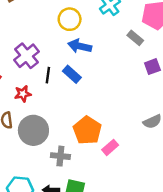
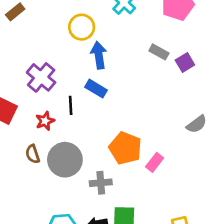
gray rectangle: (135, 38) -> (159, 52), moved
blue arrow: (80, 46) -> (99, 55), turned 80
black line: (48, 75) -> (71, 105), moved

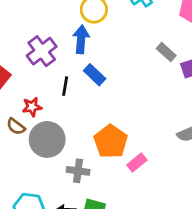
blue arrow: (99, 55) -> (81, 39), moved
red star: (45, 121) -> (32, 107), moved
brown semicircle: (33, 154) -> (16, 126), turned -48

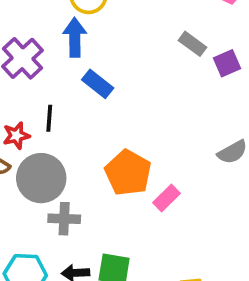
black line: (65, 86) -> (49, 118), moved
gray cross: (78, 171) -> (64, 219), moved

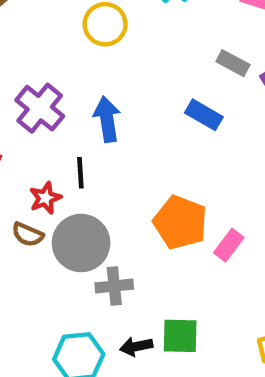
blue arrow: (75, 37) -> (107, 119), moved
blue rectangle: (98, 84) -> (204, 115), moved

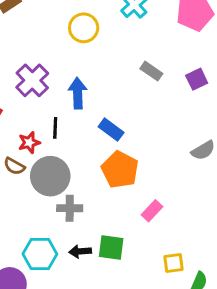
gray rectangle: (233, 63) -> (151, 71), moved
blue rectangle: (204, 115) -> (111, 130), moved
pink rectangle: (229, 245) -> (152, 211), moved

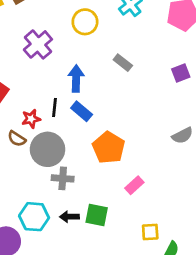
gray rectangle: (151, 71) -> (123, 63), moved
purple cross: (32, 80) -> (38, 44), moved
blue rectangle: (111, 130) -> (82, 111), moved

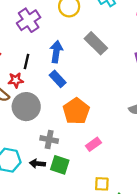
gray rectangle: (123, 63) -> (96, 43), size x1.5
black line: (55, 108) -> (27, 62), moved
gray cross: (63, 178) -> (49, 140), moved

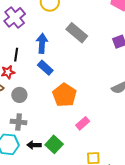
gray circle: (26, 107) -> (19, 95), size x0.6
gray cross: (49, 140) -> (19, 122), moved
green square: (60, 165) -> (54, 144), turned 30

